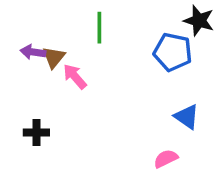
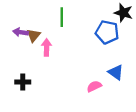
pink arrow: (75, 77) -> (47, 47), turned 42
pink semicircle: (166, 159) -> (94, 86), moved

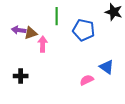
blue pentagon: (107, 32) -> (84, 30), moved
brown triangle: (34, 35) -> (31, 33), turned 32

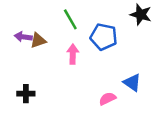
green line: (57, 16) -> (70, 19), turned -30
pink arrow: (43, 44) -> (73, 54), moved

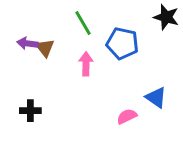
brown triangle: (38, 40) -> (45, 48), turned -49

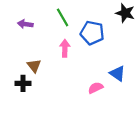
purple arrow: (27, 43) -> (25, 24), moved
brown triangle: (45, 48) -> (34, 66), moved

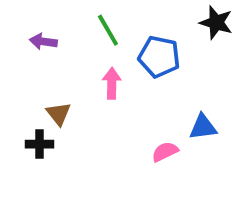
blue triangle: (118, 73) -> (203, 127), turned -42

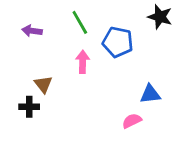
pink semicircle: (165, 152) -> (132, 121), moved

